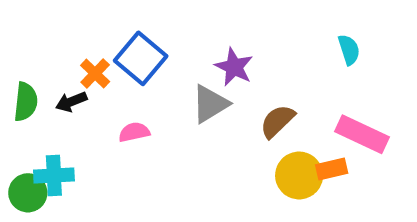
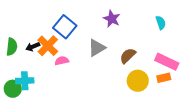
purple star: (234, 67) -> (112, 19), moved
orange cross: (95, 74) -> (48, 46), moved, size x1.5
orange rectangle: (332, 169) -> (164, 78), moved

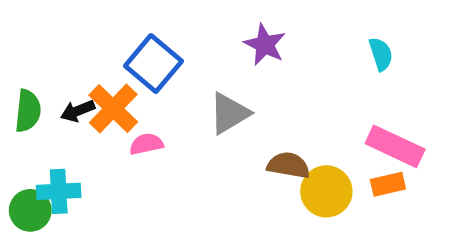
brown semicircle: (128, 56) -> (288, 165), moved, turned 54

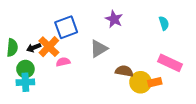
blue square: (153, 63) -> (66, 27), turned 30
orange rectangle: (388, 184) -> (155, 82), moved
green circle: (30, 210) -> (25, 69), moved

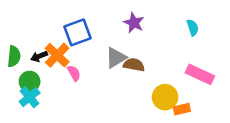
pink semicircle: (63, 62) -> (74, 73), turned 72
brown semicircle: (124, 71) -> (134, 65), moved
cyan cross: (25, 82) -> (30, 97), turned -36
orange rectangle: (155, 82) -> (182, 109), moved

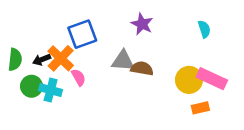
gray triangle: (116, 58) -> (123, 61), turned 35
cyan cross: (30, 97) -> (51, 90), moved, turned -36
yellow circle: (165, 97) -> (189, 80), moved
orange rectangle: (182, 109) -> (200, 108), moved

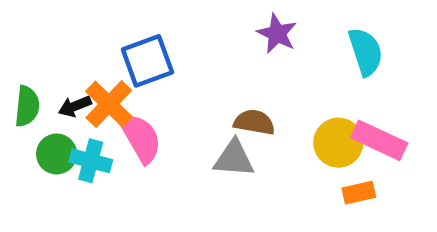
purple star: (142, 24) -> (277, 34), moved
cyan semicircle: (204, 29) -> (366, 52), size x1.5
gray triangle: (123, 61) -> (234, 159), moved
pink semicircle: (78, 77) -> (141, 138), size x1.6

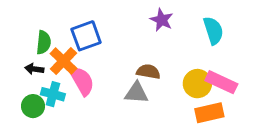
green semicircle: (27, 106) -> (44, 42), moved
black arrow: (75, 106) -> (34, 69), moved, turned 30
green circle: (57, 154) -> (33, 106), moved
orange rectangle: (359, 193) -> (209, 113), size x1.5

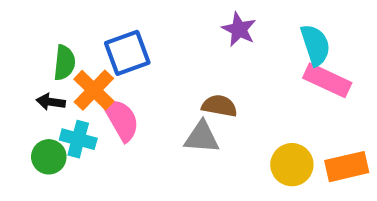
pink rectangle: (221, 82) -> (327, 80), moved
yellow circle: (197, 84) -> (292, 165), moved
orange rectangle: (209, 113) -> (347, 167), moved

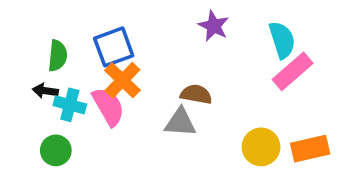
pink rectangle: (327, 80) -> (293, 71), turned -66
orange cross: (94, 90) -> (122, 80), moved
cyan cross: (78, 139) -> (70, 105), moved
green circle: (49, 157) -> (56, 150), moved

